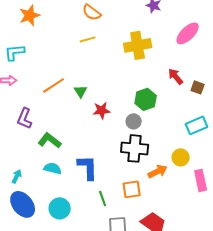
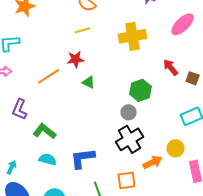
green triangle: (81, 91) -> (89, 82), moved, turned -32
red star: (102, 110) -> (76, 59), moved
black cross: (135, 148) -> (130, 139), turned -36
blue L-shape: (88, 167) -> (83, 158), turned -96

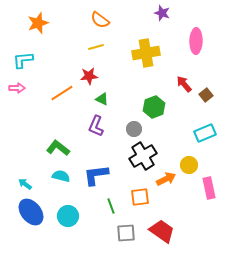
pink ellipse: (183, 24) -> (196, 41), turned -45
brown square: (193, 78) -> (206, 95), turned 32
purple L-shape: (20, 109) -> (96, 126), moved
gray circle: (129, 112) -> (134, 129), moved
cyan arrow: (12, 167) -> (25, 184), turned -80

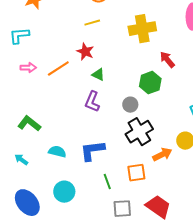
red star: (89, 76) -> (85, 52), turned 30
red arrow: (184, 84) -> (167, 60), moved
pink arrow: (17, 88) -> (28, 68), moved
green L-shape: (58, 148) -> (29, 124), moved
blue ellipse: (31, 212) -> (27, 203), moved

